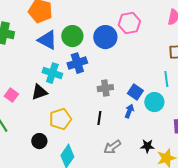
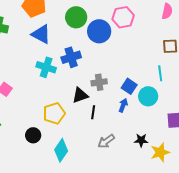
green circle: (72, 36) -> (76, 17), moved
black triangle: (39, 92) -> (80, 95), moved

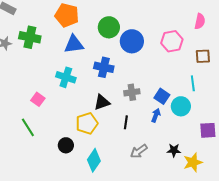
pink hexagon: (123, 17) -> (172, 41), moved
blue triangle: (41, 34) -> (74, 44), turned -35
blue cross: (71, 57) -> (104, 67), turned 30
cyan cross: (46, 67) -> (66, 77), moved
black triangle: (80, 95) -> (102, 102), moved

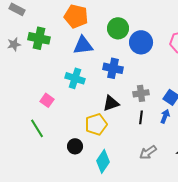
black line: (126, 122) -> (141, 117), moved

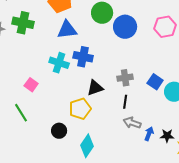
blue cross: (113, 68) -> (83, 57), moved
blue arrow: (165, 116) -> (149, 134), moved
gray arrow: (148, 152) -> (132, 123), moved, turned 54

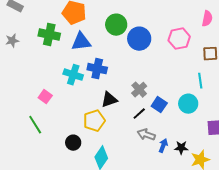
green cross: (23, 23) -> (49, 35), moved
gray cross: (125, 78) -> (139, 90), turned -35
blue square: (155, 82) -> (159, 105), moved
black line: (125, 102) -> (139, 114), turned 40

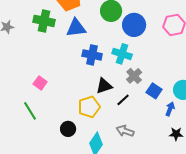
cyan cross: (73, 75) -> (122, 54), moved
black line: (139, 114) -> (123, 100), moved
gray arrow: (146, 135) -> (125, 131), moved
blue arrow: (163, 146) -> (170, 109), moved

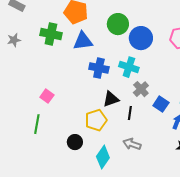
black line: (123, 100) -> (130, 113), turned -40
green line: (30, 111) -> (37, 124), turned 42

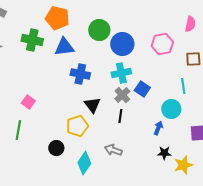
cyan cross: (129, 67) -> (121, 73), moved, turned -30
black triangle: (111, 99) -> (92, 105), turned -48
blue square: (161, 104) -> (142, 89), moved
black line: (130, 113) -> (120, 116), moved

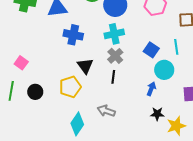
blue square: (142, 89) -> (151, 50), moved
black circle: (56, 148) -> (35, 92), moved

